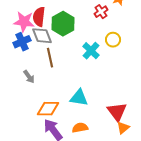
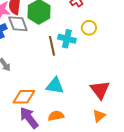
cyan cross: (91, 51) -> (67, 39), turned -30
brown line: (50, 58) -> (52, 46), moved
red triangle: (117, 112) -> (100, 90), moved

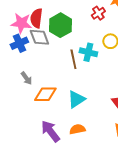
cyan triangle: (55, 86) -> (76, 99), turned -42
orange diamond: (24, 97) -> (45, 94), moved

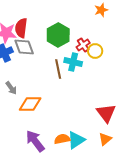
red cross: (98, 13) -> (83, 45), moved
green hexagon: (60, 25) -> (58, 35), moved
cyan triangle: (76, 99) -> (76, 140), moved

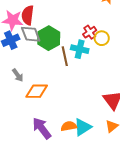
green hexagon: (58, 35) -> (49, 38), moved

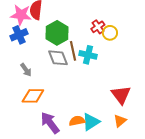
gray diamond: (31, 34) -> (58, 58), moved
cyan cross: (80, 49) -> (88, 55), moved
orange diamond: (37, 91) -> (33, 96), moved

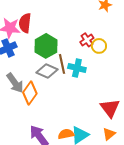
gray diamond: (58, 58) -> (47, 71), turned -45
gray arrow: (26, 70) -> (15, 83), size x1.5
orange diamond: (33, 96) -> (30, 93), moved, turned -55

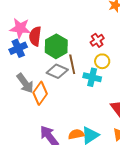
red semicircle: (25, 23) -> (35, 36), moved
yellow circle: (99, 46) -> (102, 61), moved
cyan cross: (77, 68) -> (92, 77), moved

